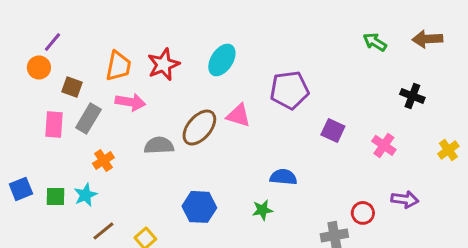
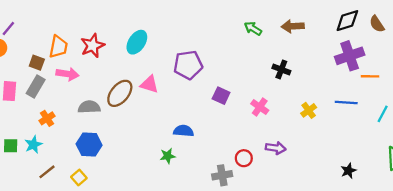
brown square: (72, 87) -> (37, 63), moved
blue hexagon: (199, 207) -> (89, 145), moved

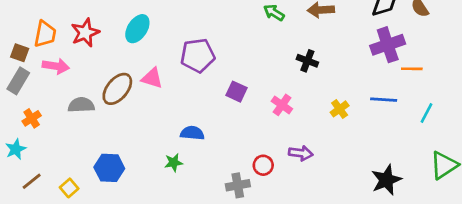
blue hexagon: (89, 145) -> (109, 168), moved
black star: (348, 171) -> (386, 180), size x1.6

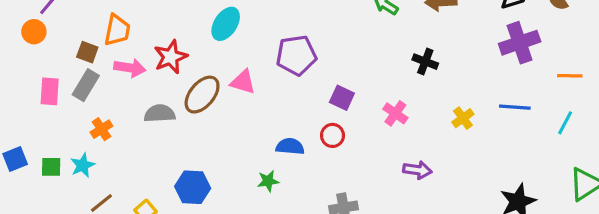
red star: (85, 33) -> (171, 57), moved
orange line: (412, 69) -> (570, 76), moved
red circle: (263, 165) -> (333, 135), moved

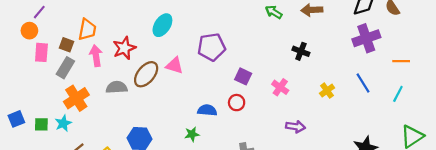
pink arrow: (130, 68) -> (96, 56), turned -108
pink rectangle: (50, 91) -> (41, 52), moved
blue line: (515, 107) -> (363, 83), turned 54
orange cross: (101, 129) -> (76, 98), size x1.6

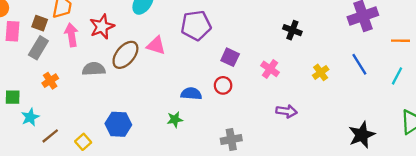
orange cross: (76, 98) -> (50, 81), size x0.6
cyan star: (63, 123) -> (30, 117), moved
green square: (41, 124) -> (13, 97), moved

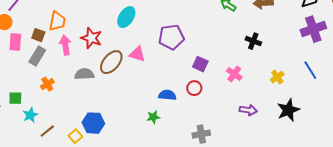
red star: (102, 27) -> (91, 38), turned -30
blue hexagon: (118, 124) -> (93, 123), moved
black star: (362, 135) -> (288, 110), moved

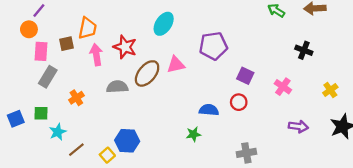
brown square: (38, 35) -> (66, 44), turned -32
pink triangle: (137, 54) -> (176, 65), turned -30
gray rectangle: (37, 56) -> (48, 77), moved

